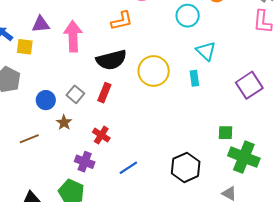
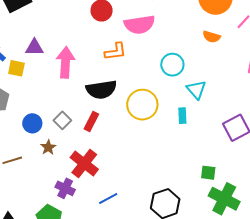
cyan circle: (188, 16) -> (172, 65), moved
red cross: (101, 135) -> (84, 163), size x1.6

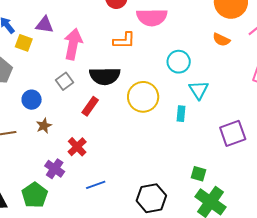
gray square: (62, 120) -> (65, 81), moved
red cross: (84, 163) -> (77, 147), size x0.7

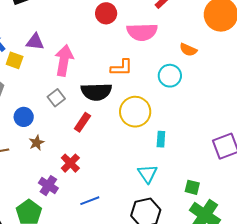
orange L-shape: (124, 40) -> (121, 68), moved
orange semicircle: (221, 40) -> (188, 50), moved
cyan triangle: (199, 90) -> (148, 174), moved
cyan rectangle: (181, 114) -> (161, 139), moved

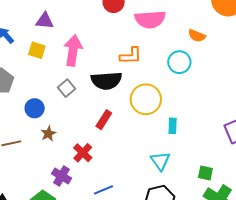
purple triangle: (35, 42) -> (45, 21), moved
yellow square: (15, 60) -> (37, 50), moved
red rectangle: (82, 122) -> (104, 120), moved

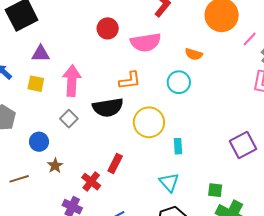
red rectangle: (104, 120) -> (115, 163), moved

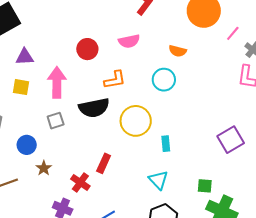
red circle: (108, 28) -> (87, 49), moved
pink semicircle: (146, 42) -> (129, 41), size x0.7
gray square: (69, 119) -> (56, 121), turned 30

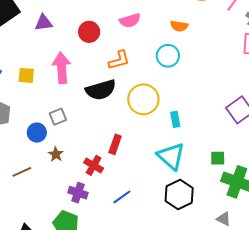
purple triangle: (25, 57) -> (44, 23), moved
gray square: (56, 121) -> (58, 117), moved
cyan triangle: (158, 180) -> (171, 156), size x1.4

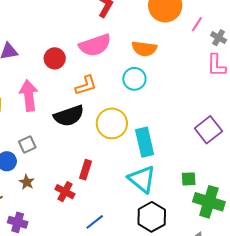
pink semicircle: (130, 20) -> (95, 45), size x1.5
orange semicircle: (179, 26) -> (144, 49), size x1.4
cyan rectangle: (175, 119) -> (145, 142), size x1.8
purple cross: (78, 193) -> (18, 222), moved

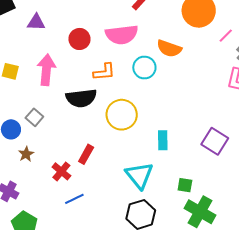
cyan circle: (134, 79) -> (144, 68), moved
purple square: (208, 130) -> (215, 141), turned -32
cyan rectangle: (145, 142) -> (163, 140), moved, size x0.7
gray square: (27, 144) -> (34, 117), turned -36
blue line: (95, 222) -> (74, 199), moved

